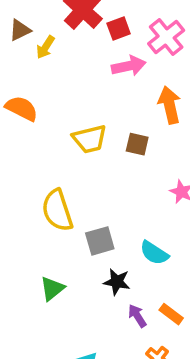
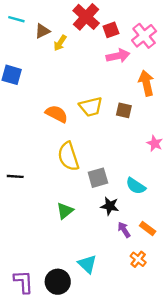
orange semicircle: (22, 108) -> (57, 114), moved

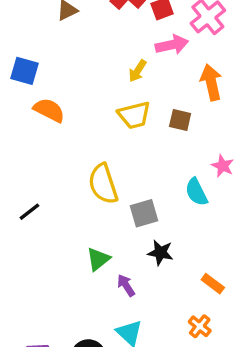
yellow arrow: (60, 43) -> (138, 71), moved
orange semicircle: (57, 114) -> (49, 110), moved
black line: (15, 176) -> (29, 212), turned -42
cyan semicircle: (136, 186) -> (196, 192), moved, turned 30
purple arrow: (124, 230) -> (126, 285), moved

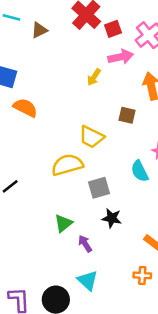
yellow trapezoid: (134, 115) -> (91, 137), moved, turned 40
yellow semicircle: (103, 184) -> (67, 165), turned 92
orange cross: (200, 326) -> (142, 275), turned -36

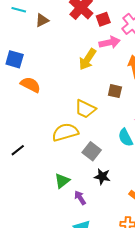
yellow arrow: (94, 77) -> (87, 59), size x1.5
gray square: (99, 188) -> (92, 151), turned -36

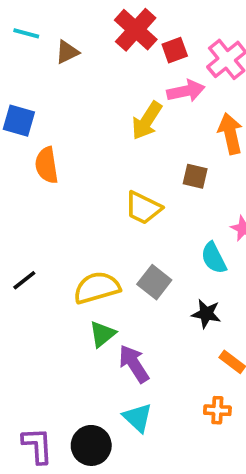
orange semicircle: (30, 85) -> (47, 165), turned -126
yellow semicircle: (65, 132) -> (97, 288), moved
black star: (102, 177) -> (206, 314), moved
purple arrow: (80, 198) -> (134, 364), size x1.5

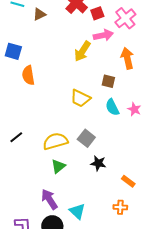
cyan semicircle: (214, 258) -> (112, 107), moved
black star: (206, 314) -> (98, 163), moved
purple arrow: (134, 364) -> (49, 199), moved

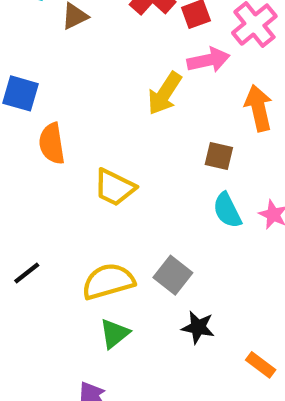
yellow trapezoid: (80, 98) -> (114, 187), moved

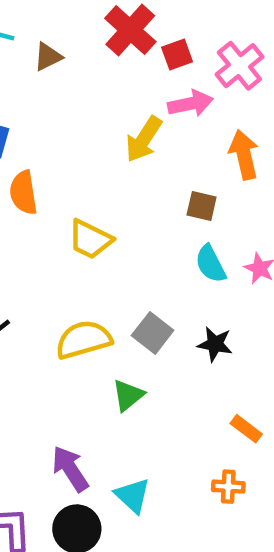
black star: (198, 327) -> (215, 344), moved
green triangle: (114, 334) -> (128, 395), moved

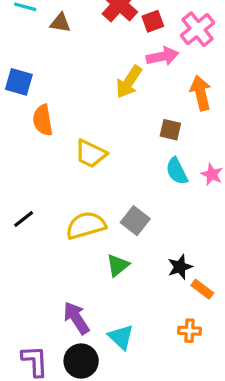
brown triangle: (48, 57) -> (60, 23), turned 35
black star: (215, 344) -> (180, 267), moved, turned -30

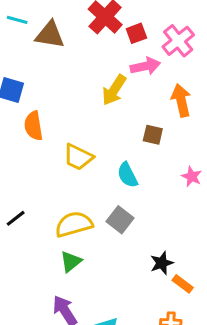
brown triangle: (60, 23) -> (50, 35), size x1.5
cyan semicircle: (177, 171) -> (127, 175), moved
green triangle: (118, 265) -> (71, 262), moved

